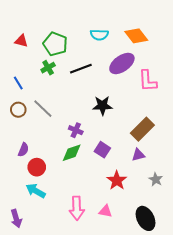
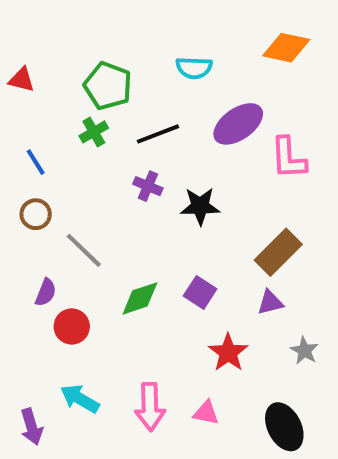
orange diamond: (136, 36) -> (286, 48), moved, turned -40
red triangle: (21, 41) -> (22, 80), moved
gray line: (43, 109) -> (84, 250), moved
purple cross: (76, 130) -> (148, 186), moved
cyan arrow: (36, 191) -> (80, 399), moved

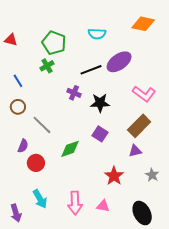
black line: (158, 134) -> (91, 70), moved
pink L-shape: (288, 158) -> (144, 94), moved, turned -50
purple square: (200, 292) -> (100, 134), moved
cyan arrow: (80, 399) -> (40, 199), turned -150

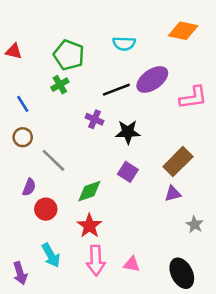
pink L-shape: (144, 94) -> (193, 97), moved, turned -45
red star: (114, 176) -> (89, 226), moved

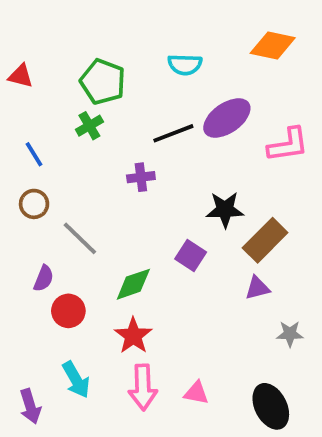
purple cross: (95, 119) -> (141, 177), turned -30
black star: (128, 132) -> (225, 210), moved
gray star: (195, 224) -> (290, 334), turned -30

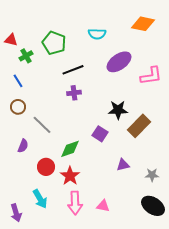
green cross: (89, 126) -> (26, 56), moved
black line: (173, 133) -> (73, 70), moved
purple triangle: (257, 288) -> (123, 165), moved
red circle: (68, 311) -> (46, 167), moved
black ellipse: (271, 406) -> (153, 206), moved, turned -30

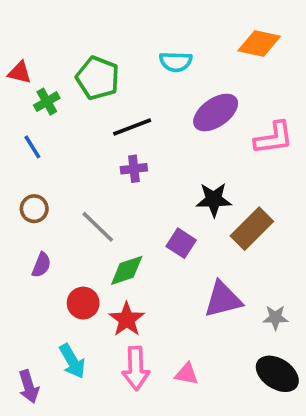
brown circle: (18, 107) -> (34, 209), moved
gray line: (42, 125) -> (98, 227), moved
purple triangle: (123, 165) -> (223, 299), size x1.6

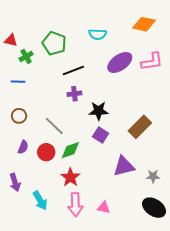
pink L-shape: (274, 138) -> (152, 61), moved
blue line: (32, 147) -> (18, 82), turned -56
black star: (214, 200) -> (99, 111), moved
red circle: (83, 303) -> (46, 152), moved
purple arrow: (29, 386) -> (15, 182), moved

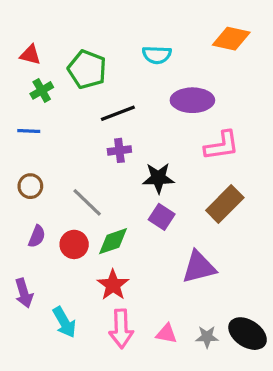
red triangle: (11, 40) -> (30, 55), moved
pink L-shape: (152, 61) -> (222, 146), moved
purple ellipse: (120, 62) -> (192, 100), turned 35
gray star: (153, 176) -> (207, 337), moved

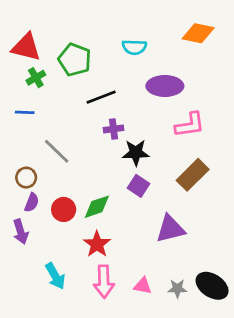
red triangle: (30, 55) -> (26, 47), size x1.6
purple cross: (119, 150) -> (114, 129), moved
brown circle: (30, 186) -> (26, 178), moved
gray line: (87, 202) -> (57, 151), moved
purple arrow: (24, 293) -> (21, 232), moved

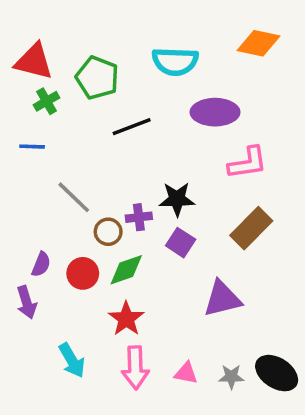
cyan semicircle: (134, 47) -> (175, 61), size x1.4
purple cross: (114, 129) -> (139, 217), moved
brown circle: (26, 178) -> (108, 232), moved

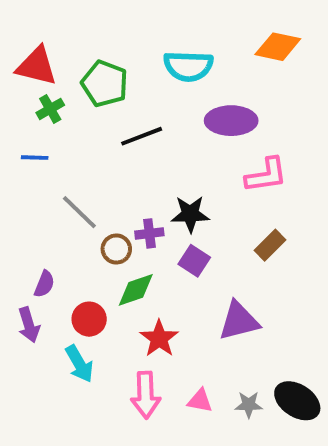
brown rectangle: (251, 228) -> (270, 245), size x0.7
red circle: (83, 273) -> (89, 319), moved
red star: (126, 319) -> (159, 339), moved
cyan arrow: (72, 360) -> (79, 364), moved

